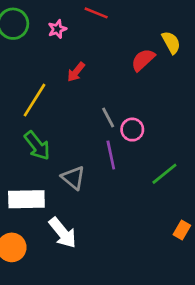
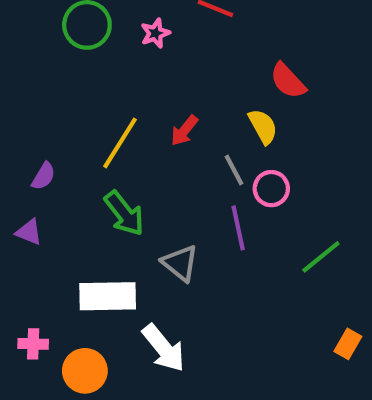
yellow semicircle: (171, 42) -> (263, 126), moved
red semicircle: (143, 60) -> (288, 81), turned -90
red arrow: (76, 72) -> (184, 131), moved

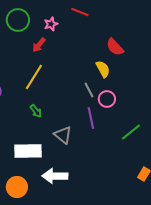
red arrow: (184, 131) -> (39, 45), moved
green arrow: (124, 213) -> (36, 111), size x0.6
white arrow: (164, 348) -> (55, 176), turned 130

